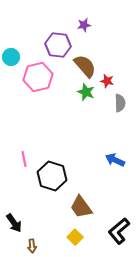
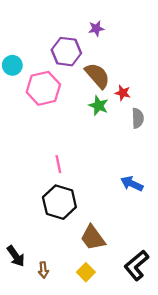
pink line: (24, 159) -> (58, 164), moved
brown arrow: (32, 246) -> (43, 270), moved

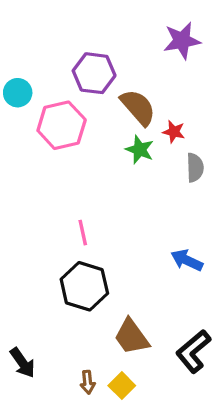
purple star: (96, 29) -> (182, 41), moved, size x1.6
black L-shape: (136, 265) -> (193, 351), moved
brown arrow: (43, 270) -> (88, 382), moved

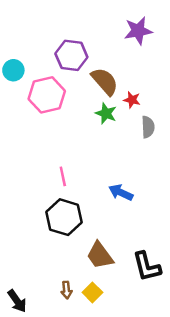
blue arrow: (187, 260) -> (121, 192), moved
black L-shape: (193, 351) -> (147, 267), turned -64
black arrow: (23, 363) -> (17, 301), moved

